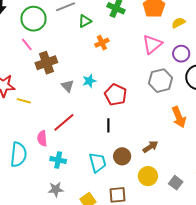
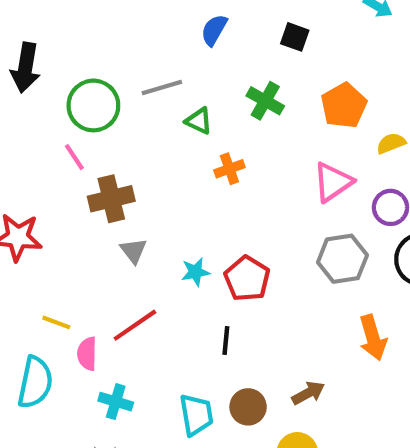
green triangle: (85, 21) -> (199, 121), turned 48
cyan star: (89, 81) -> (195, 272), moved
gray triangle: (68, 86) -> (134, 251), moved
yellow line: (24, 101) -> (56, 322), moved

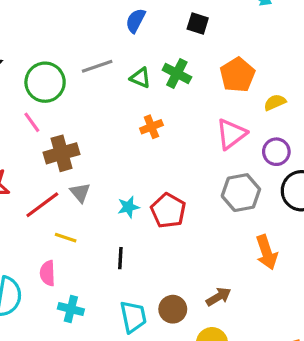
green triangle: (199, 121) -> (140, 78), moved
yellow line: (56, 322) -> (66, 238), moved
red line: (135, 325) -> (42, 205), moved
black line: (226, 340) -> (120, 258), moved

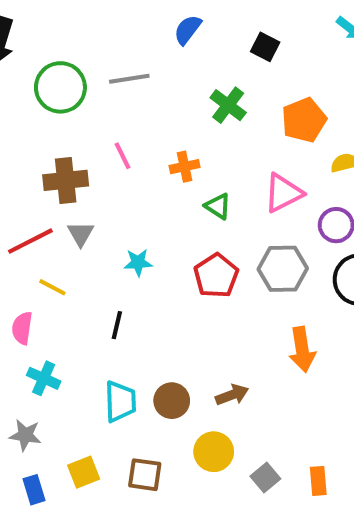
green triangle: (140, 78) -> (218, 206), moved
pink line: (32, 122) -> (122, 156), moved
red pentagon: (168, 211) -> (216, 276), moved

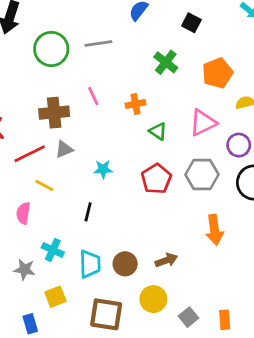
gray triangle: (81, 234) -> (64, 149), turned 36
cyan cross: (44, 378) -> (53, 250), moved
gray star: (25, 435) -> (25, 270), moved
yellow square: (84, 472) -> (55, 297), moved
brown square: (145, 475) -> (106, 314), size x1.4

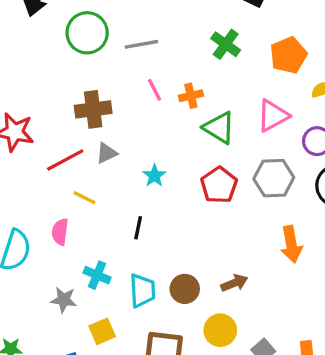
gray line: (98, 44) -> (141, 44), moved
pink line: (93, 96) -> (155, 90), moved
green triangle: (158, 131) -> (219, 128), size x1.5
cyan star: (103, 169) -> (154, 176), turned -30

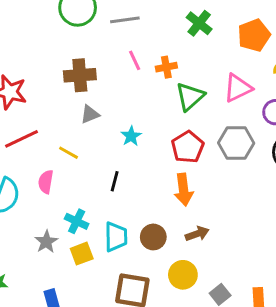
green triangle: (219, 128) -> (190, 96), turned 44
red line: (65, 160) -> (21, 139), moved
orange arrow: (291, 244) -> (184, 190), moved
gray star: (64, 300) -> (46, 242), turned 30
yellow square: (102, 331) -> (82, 254), moved

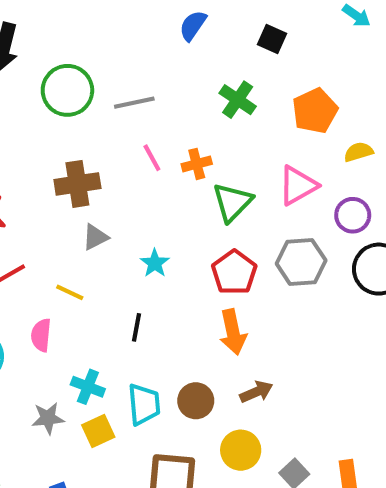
gray star: (46, 242) -> (48, 418), turned 30

